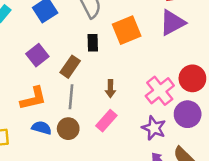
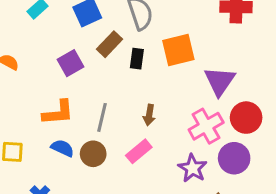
purple triangle: (172, 23) -> (220, 81), moved, turned -36
brown rectangle: (70, 67) -> (109, 44), moved

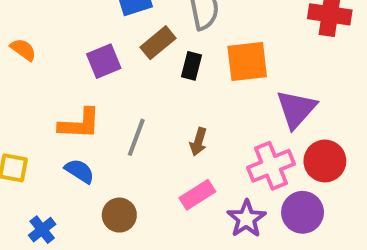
pink rectangle: (139, 151) -> (197, 195), moved
brown circle: (93, 154) -> (119, 215), moved

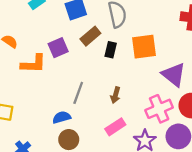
purple triangle: (296, 109) -> (174, 75), turned -32
orange L-shape: (80, 124) -> (33, 64), moved
blue semicircle: (79, 171) -> (62, 117), moved, turned -48

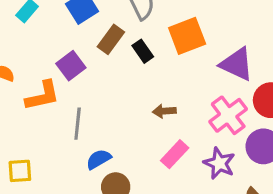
black rectangle: (111, 50) -> (143, 51), turned -35
gray line: (78, 93) -> (78, 124), moved
brown arrow: (115, 95) -> (164, 111), turned 84

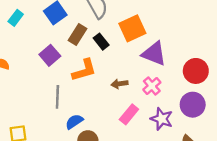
purple triangle: (237, 64) -> (154, 54), moved
orange L-shape: (43, 96) -> (84, 70), moved
pink cross: (228, 115) -> (152, 86), moved, size x0.7

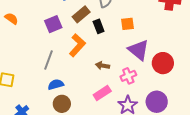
orange square: (132, 28) -> (127, 24), size x0.6
orange L-shape: (84, 70) -> (77, 45), turned -50
red circle: (196, 71) -> (163, 63), moved

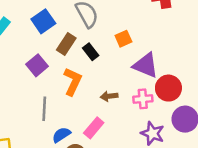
red circle: (163, 63) -> (168, 88), moved
pink cross: (128, 76) -> (143, 99), turned 35
pink rectangle: (102, 93) -> (94, 128), moved

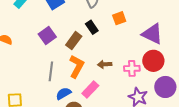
brown rectangle: (66, 44) -> (74, 41), moved
purple triangle: (146, 65) -> (152, 34), moved
orange L-shape: (73, 81) -> (77, 66), moved

